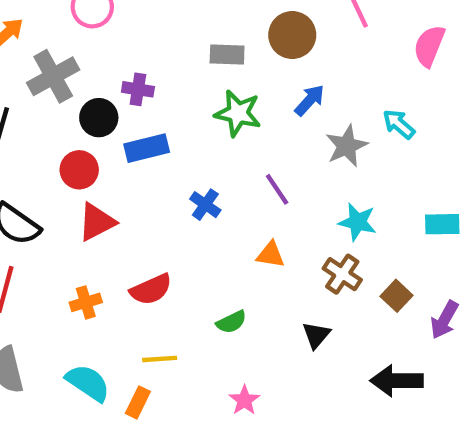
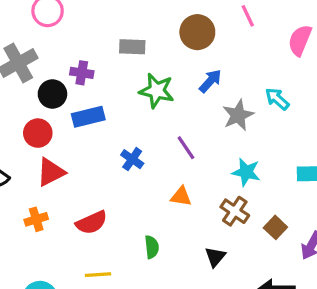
gray rectangle: (227, 55) -> (132, 47), moved
orange cross: (86, 302) -> (36, 219), moved
green semicircle: (231, 322) -> (152, 247), turned -70

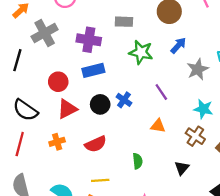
purple cross: (82, 73) -> (89, 40), size x1.5
black circle: (52, 94) -> (100, 104), moved

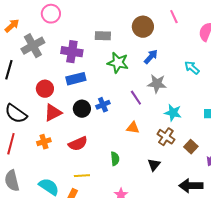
gray star: (198, 69) -> (157, 84), moved, turned 30
blue cross: (124, 100) -> (103, 105), turned 32

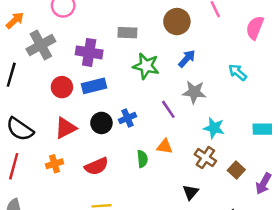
red circle: (45, 89) -> (62, 87), moved
green semicircle: (115, 159) -> (142, 159), moved

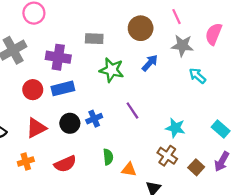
gray star: (194, 92) -> (182, 46), moved
cyan rectangle: (262, 129) -> (221, 129), turned 42
orange triangle: (165, 146) -> (129, 170), moved
purple arrow: (264, 184) -> (222, 162), moved

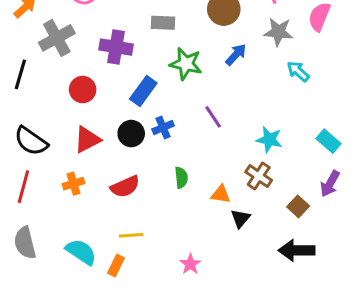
blue rectangle: (63, 88) -> (143, 91), moved, turned -40
brown square: (196, 167) -> (298, 206), moved
orange triangle: (129, 170) -> (221, 194), moved

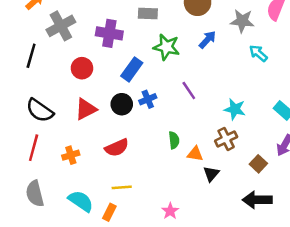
brown cross: (259, 176) -> (226, 139), turned 30
green semicircle: (181, 178) -> (174, 140), moved
orange cross: (73, 184) -> (71, 155), moved

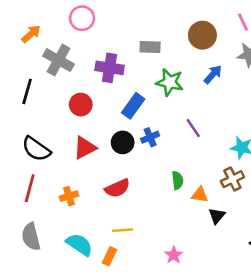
gray cross: (61, 26) -> (59, 60), turned -32

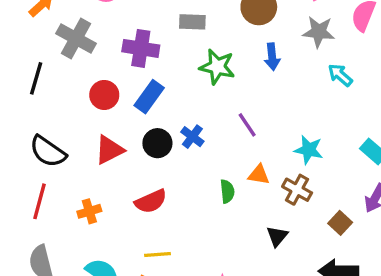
blue arrow: (213, 74) -> (272, 57), turned 132
blue rectangle: (133, 106) -> (149, 97), moved
blue cross: (150, 137) -> (192, 137), turned -30
brown cross: (233, 179) -> (297, 190), turned -35
orange triangle: (200, 195) -> (259, 175), moved

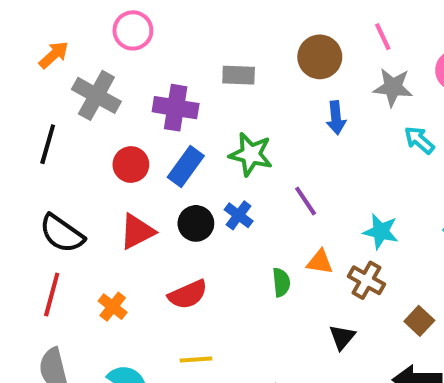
green star: (217, 67) -> (251, 154), moved
orange cross: (89, 211) -> (113, 307), turned -35

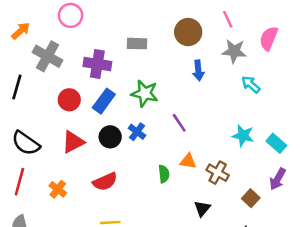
cyan star: (381, 232) -> (243, 136), moved

